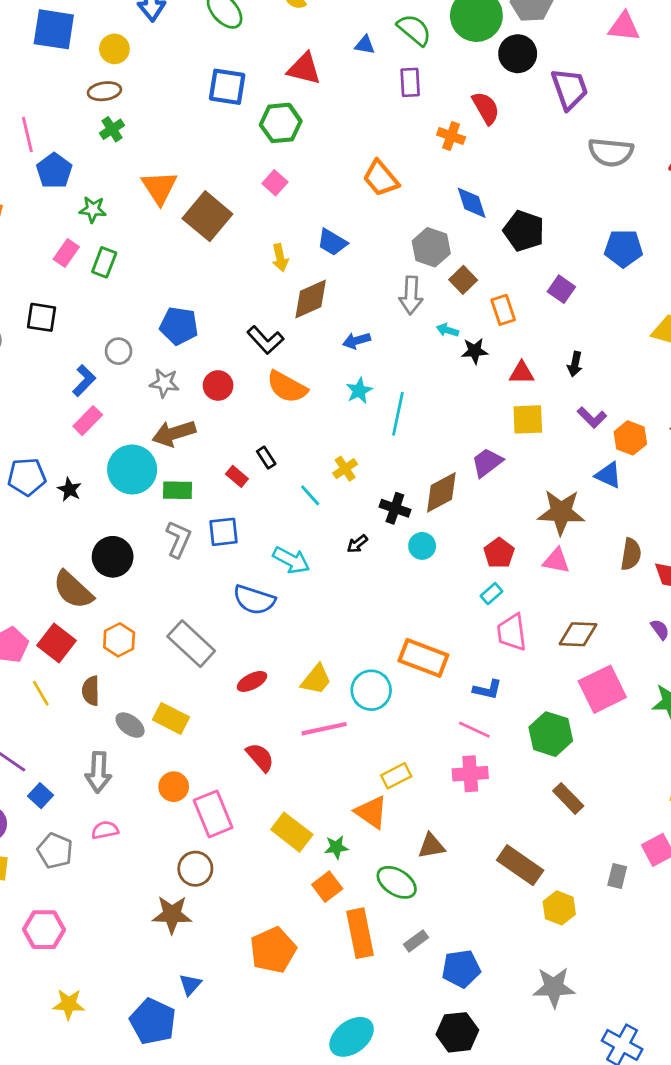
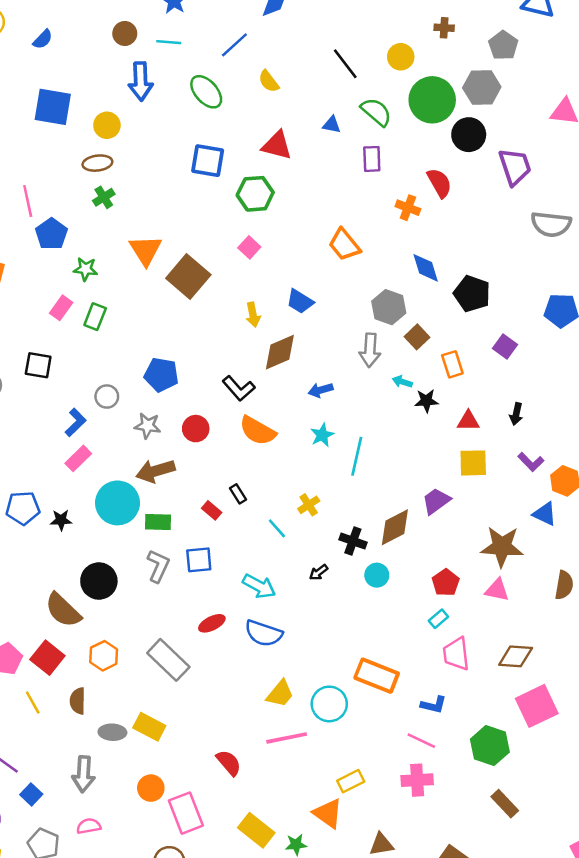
black star: (69, 489) -> (61, 520), turned -30
blue semicircle: (254, 600) -> (264, 633), moved
red ellipse: (252, 681) -> (212, 623), moved
gray ellipse: (130, 725) -> (112, 732), turned -35

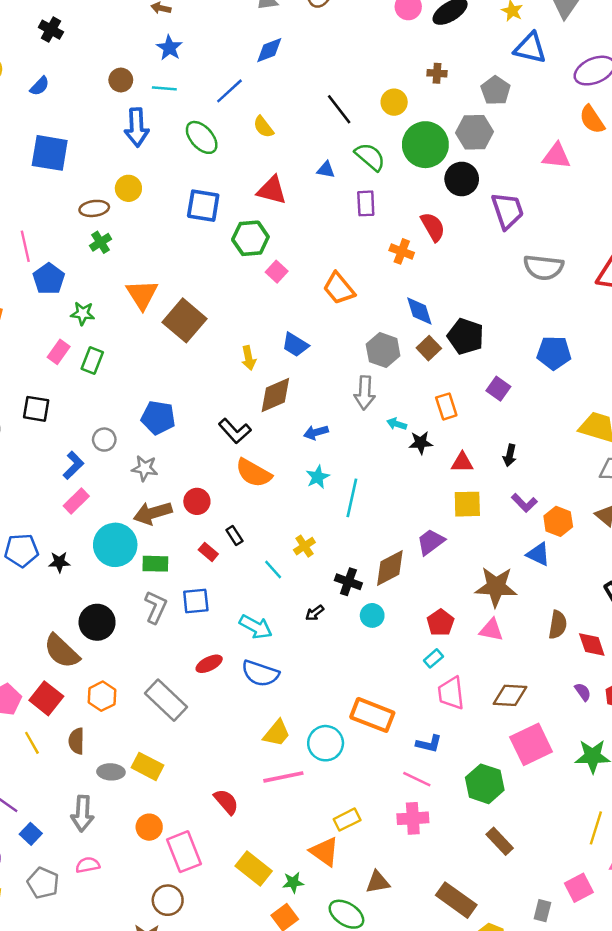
yellow circle: (107, 125) -> (128, 188), moved
pink square: (249, 247) -> (277, 272), moved
brown square: (417, 337) -> (429, 348), moved
red circle: (196, 429) -> (197, 501), moved

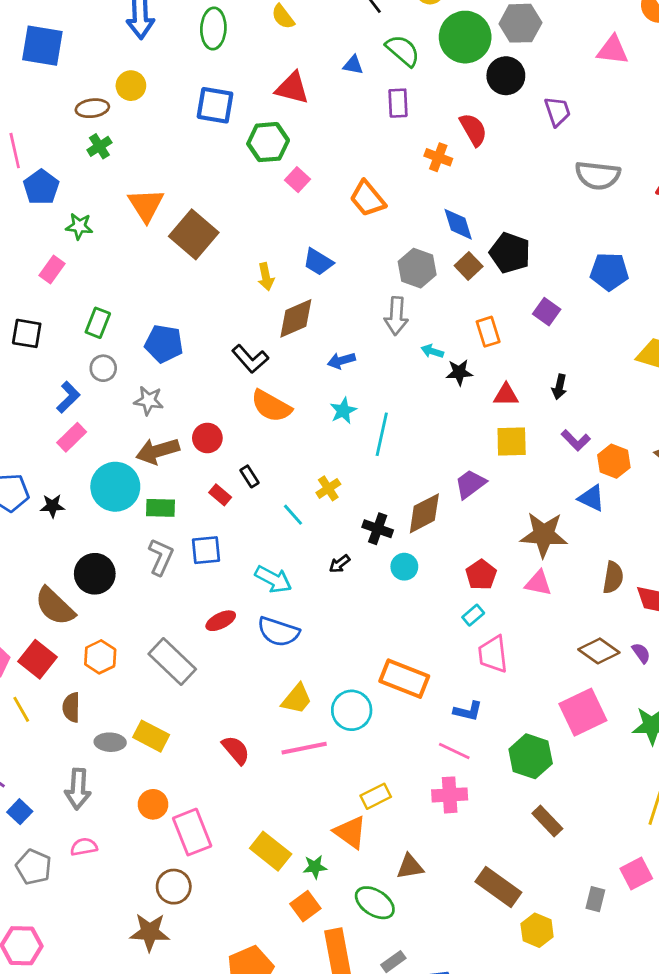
green ellipse: (202, 137) -> (213, 29), turned 44
purple trapezoid: (508, 211) -> (557, 111), size x0.7
green rectangle: (92, 360) -> (98, 323), moved
brown diamond: (510, 695) -> (599, 651), moved, turned 32
red semicircle: (226, 802) -> (236, 750), moved

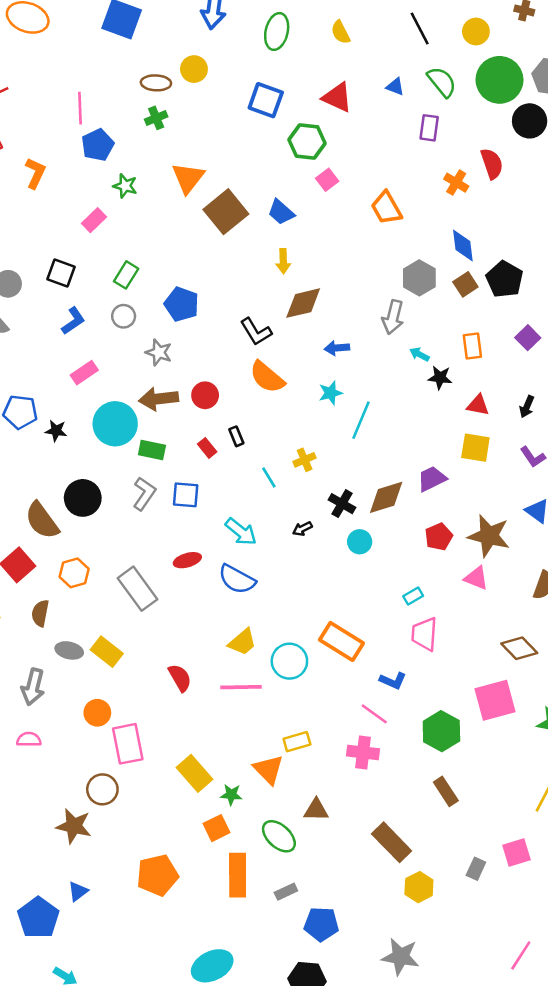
blue trapezoid: (318, 262) -> (281, 212), moved
blue L-shape: (68, 397) -> (73, 321), moved
red pentagon: (481, 575) -> (439, 537), moved

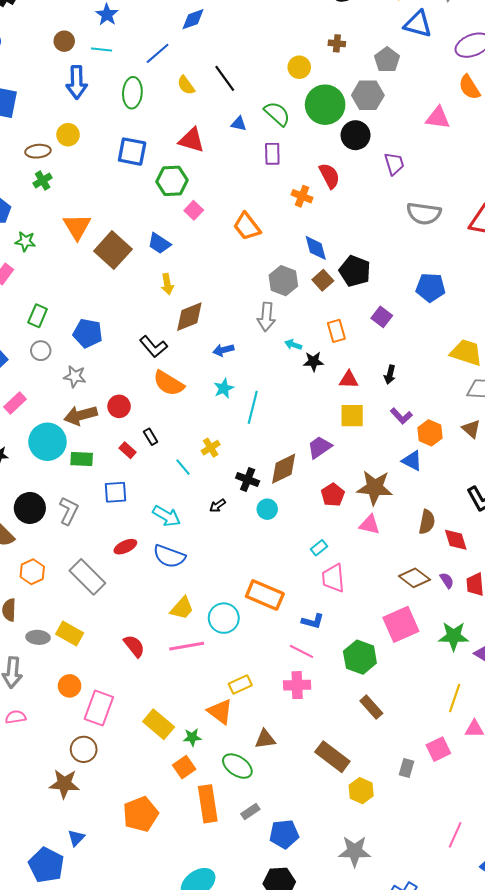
black line: (420, 28) -> (225, 78), moved
gray L-shape: (144, 494) -> (69, 511), moved
pink rectangle: (128, 744) -> (99, 708), turned 40

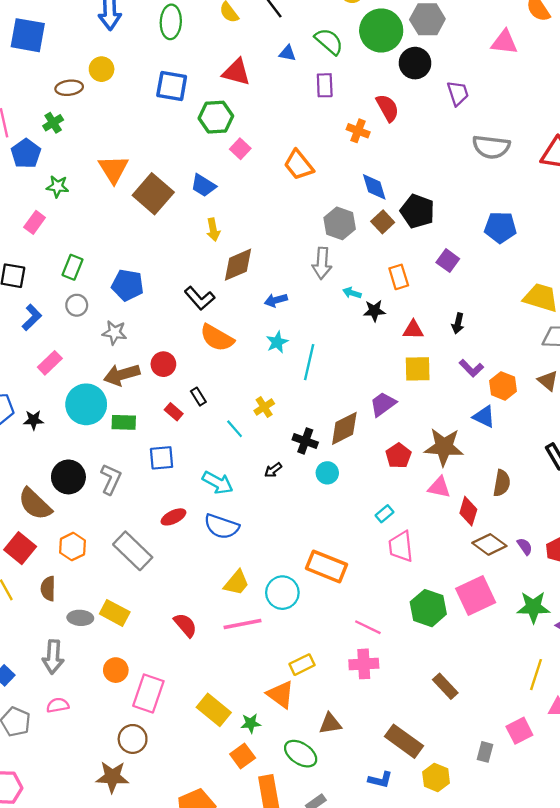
green cross: (43, 181) -> (53, 123), moved
red diamond: (456, 540) -> (468, 511), moved, turned 35
blue L-shape: (313, 621) -> (380, 780), moved
green hexagon: (360, 657) -> (428, 608), moved

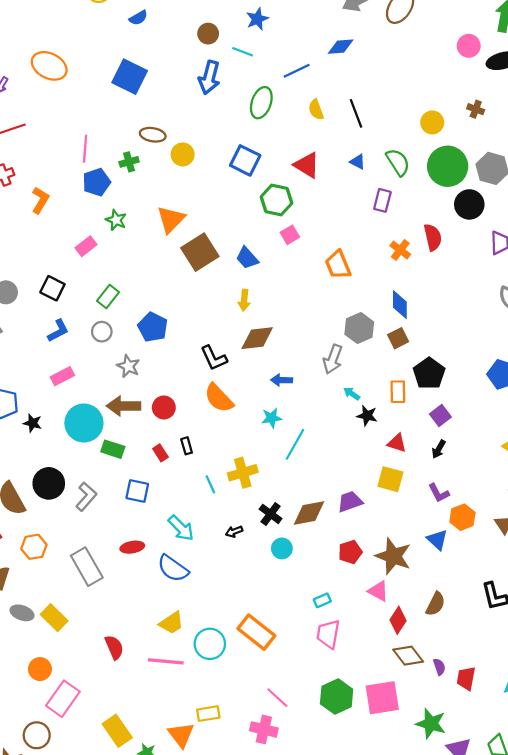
yellow circle: (102, 69) -> (183, 154), moved
black pentagon: (417, 211) -> (429, 373), moved
purple square: (448, 261) -> (440, 416), moved
yellow cross: (264, 407) -> (243, 473), size x1.5

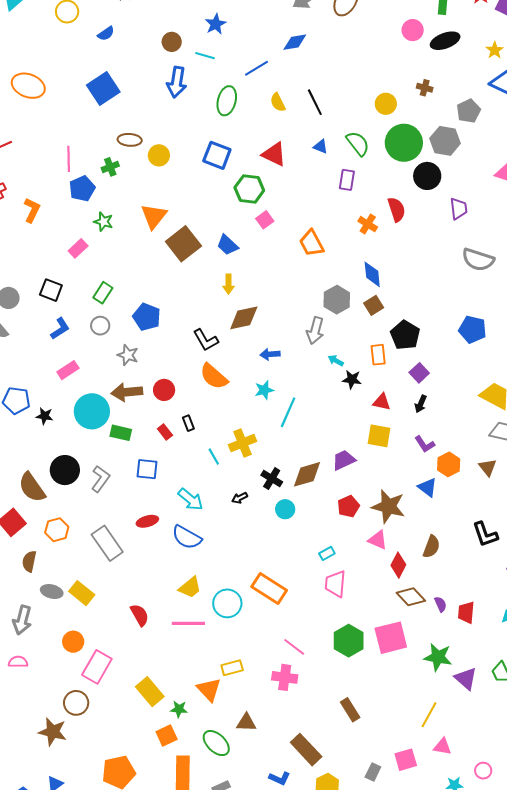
blue square: (130, 77) -> (103, 88), turned 36

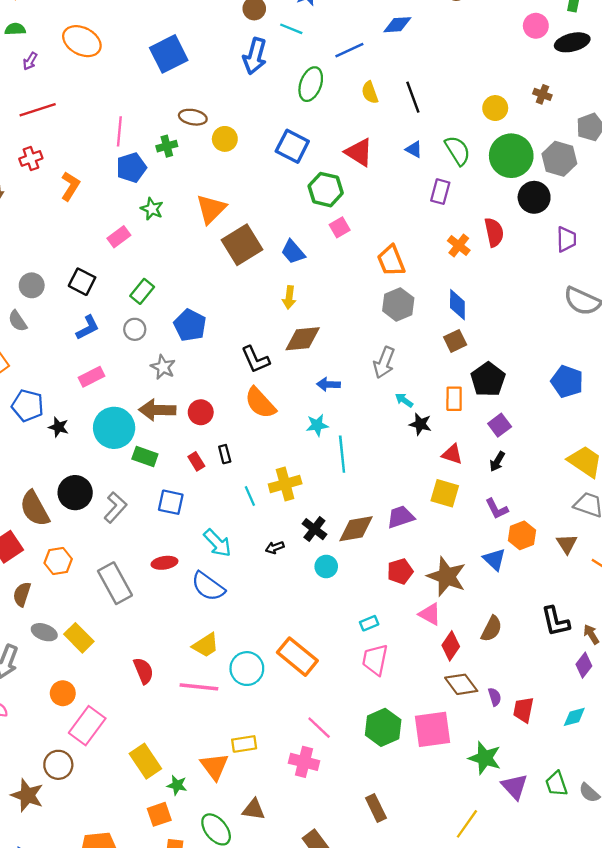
gray hexagon: (337, 300) -> (398, 304), moved
cyan line: (288, 412) -> (342, 454), turned -36

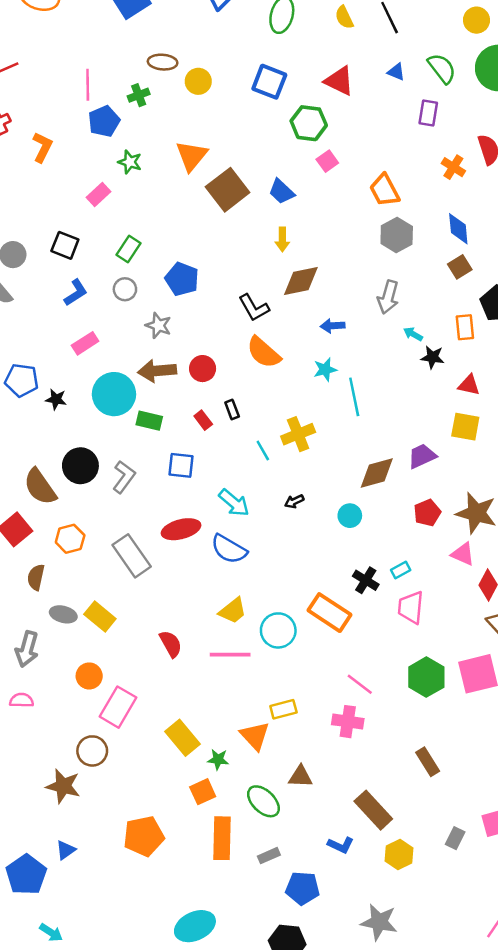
black cross: (314, 529) -> (366, 580), moved
red ellipse: (164, 563) -> (181, 529), size x1.4

